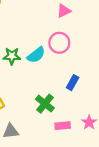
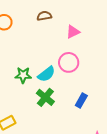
green cross: (45, 104) -> (45, 97), moved

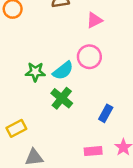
blue rectangle: (81, 101) -> (106, 113), moved

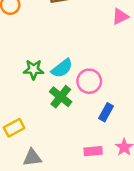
pink triangle: (94, 20) -> (120, 16), moved
pink circle: (89, 57) -> (89, 81), moved

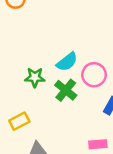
green star: (34, 70) -> (35, 77), moved

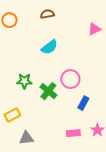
cyan semicircle: (67, 62) -> (49, 47), moved

